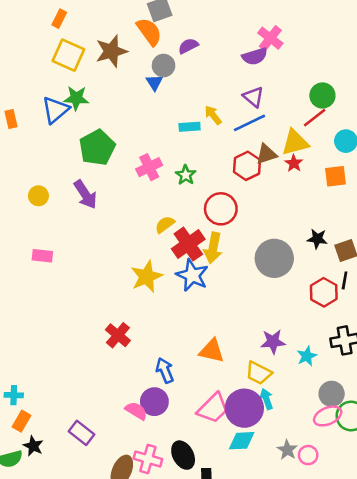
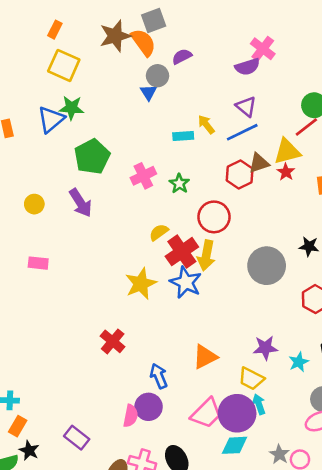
brown star: (111, 51) -> (115, 36), moved
orange triangle: (212, 351) -> (205, 357), turned -40
pink semicircle: (136, 411) -> (131, 416), turned 70

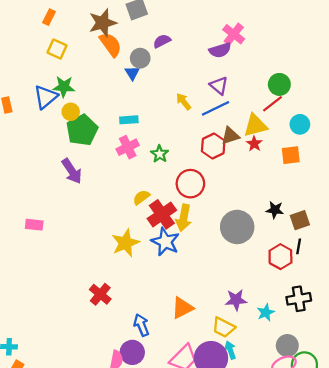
orange semicircle: (143, 42) -> (111, 44), moved
yellow square: (64, 65) -> (57, 49), size x0.7
cyan rectangle: (183, 136) -> (129, 120), moved
yellow circle: (34, 204) -> (71, 112), moved

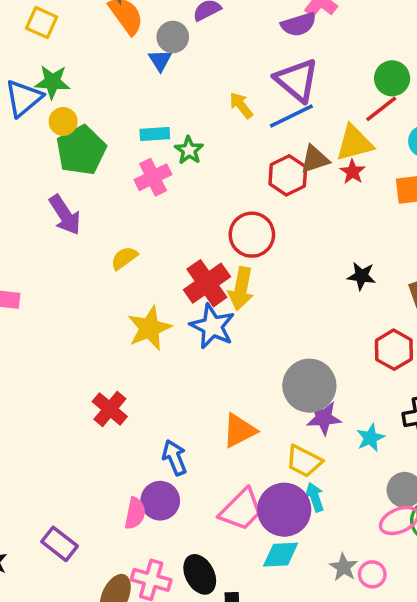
purple triangle: (219, 86) -> (297, 80), size x1.5
green star: (160, 154) -> (189, 150), moved
yellow semicircle: (141, 197) -> (124, 258), moved
black star: (275, 210) -> (361, 276), moved
gray circle: (237, 227) -> (309, 386), moved

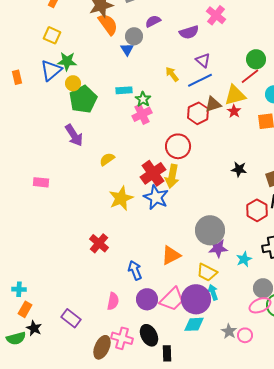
yellow square: (42, 23) -> (52, 35), moved
purple semicircle: (299, 24) -> (189, 32), moved
purple triangle: (297, 80) -> (203, 60), size x0.6
pink cross: (153, 177) -> (142, 114), moved
purple circle: (160, 501) -> (147, 299), moved

